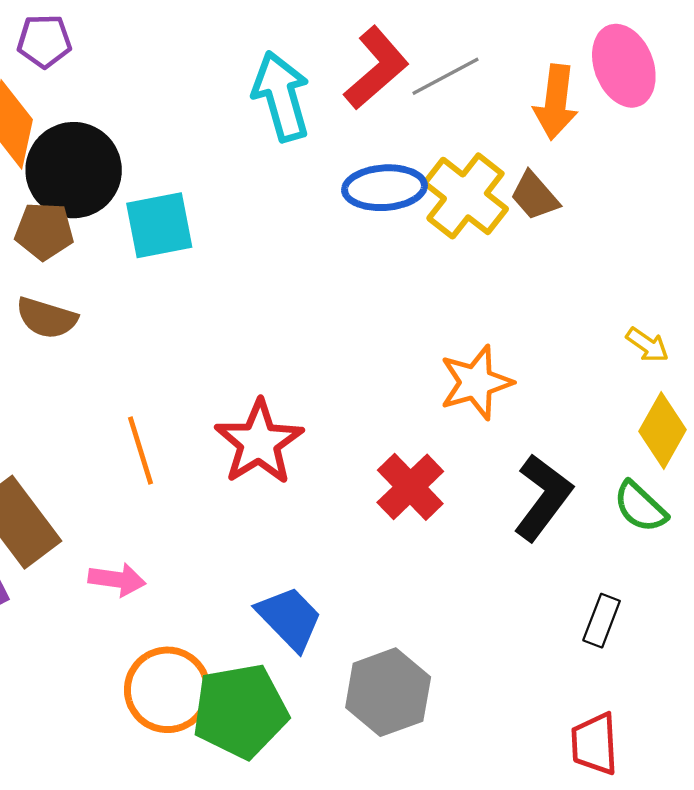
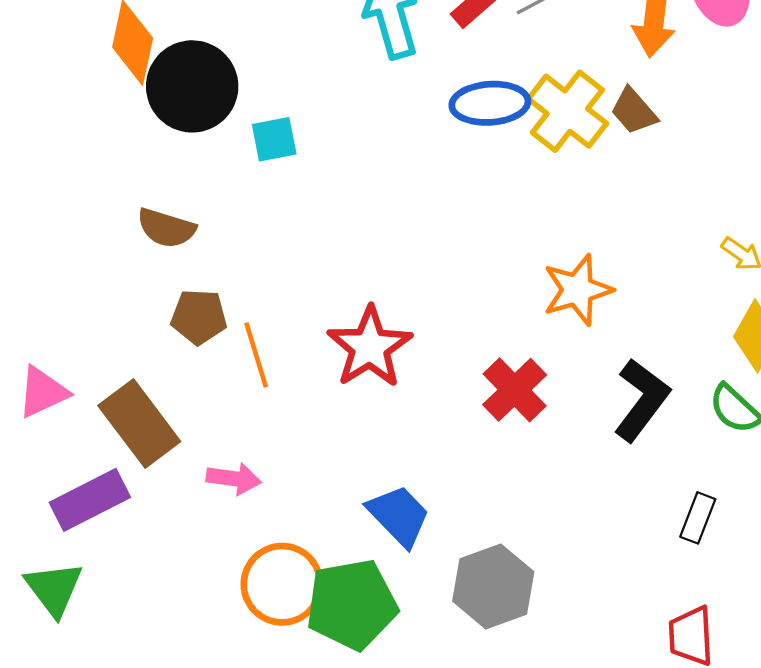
cyan square: (159, 225) -> (274, 139), size x0.7
brown pentagon: (44, 231) -> (199, 317), moved

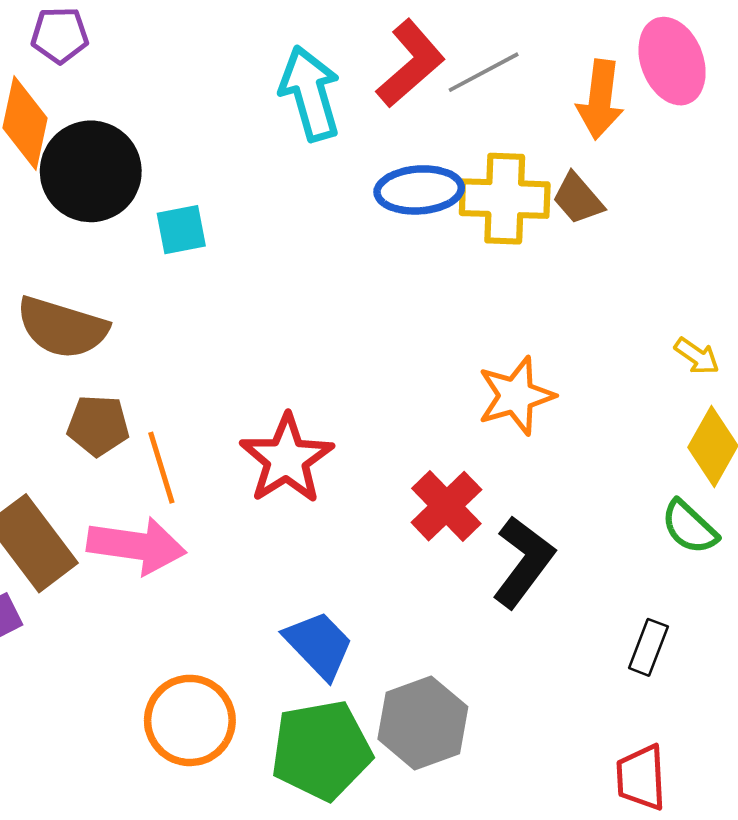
yellow cross: (567, 111) -> (505, 199), turned -36
brown semicircle: (166, 228) -> (62, 328), size x1.4
black L-shape: (642, 400) -> (523, 562), moved
pink arrow: (234, 479) -> (137, 546), moved, size x1.6
green pentagon: (352, 604) -> (321, 750), moved

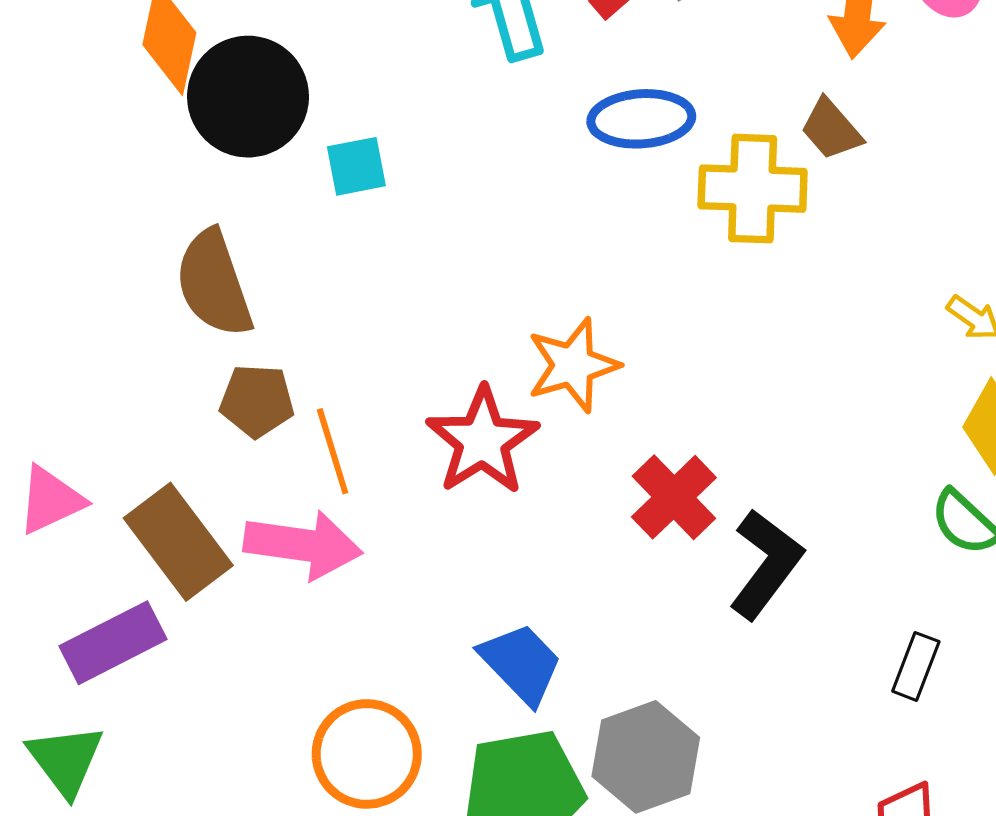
yellow cross: (505, 199) -> (753, 189), moved
brown semicircle: (62, 328) -> (214, 284), turned 54
orange star: (516, 396) -> (573, 365), moved

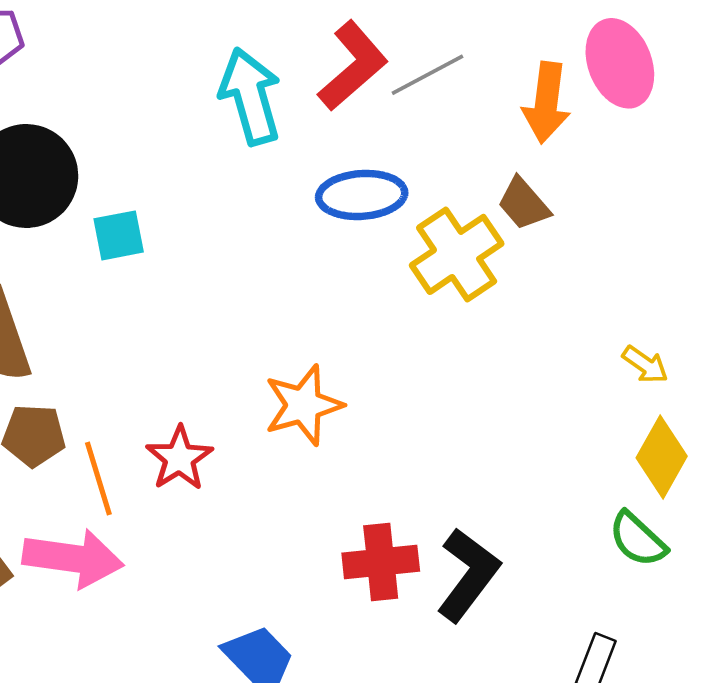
yellow cross: (753, 189) -> (457, 254), turned -36
red star: (482, 441) -> (179, 458), moved, size x0.7
red cross: (674, 497) -> (381, 562), moved, turned 38

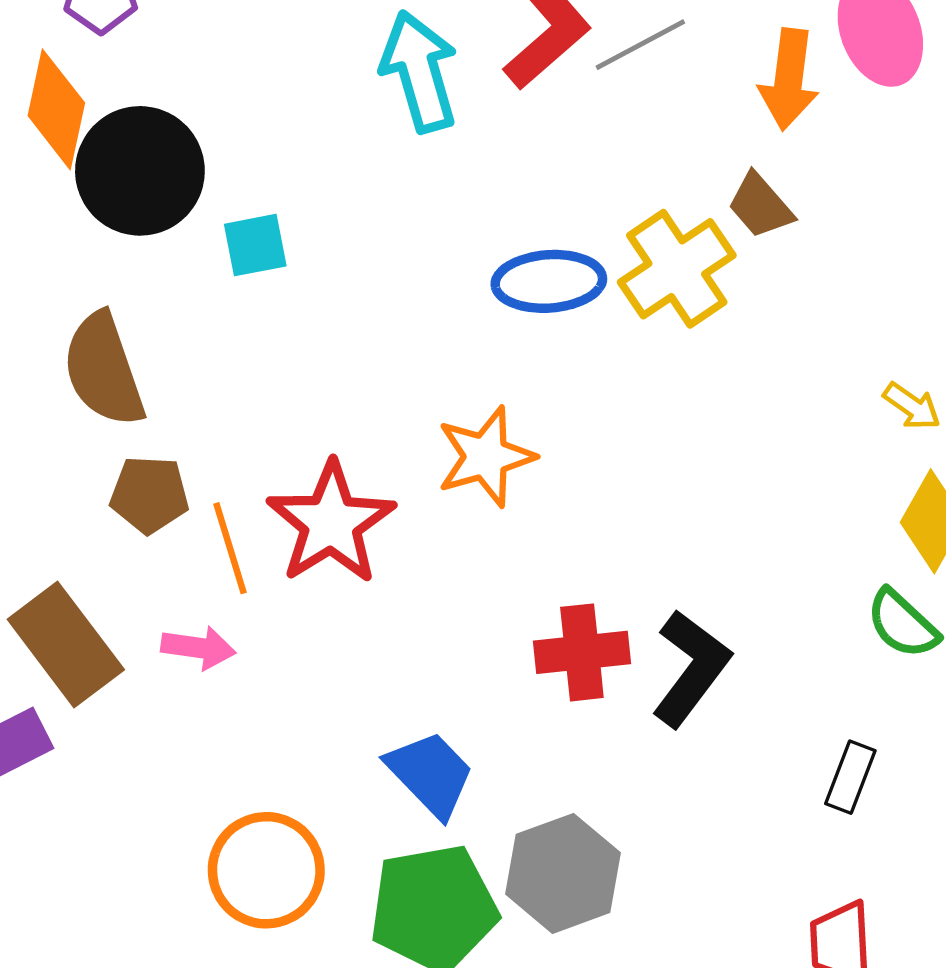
blue ellipse: (362, 195) -> (549, 281), moved
red star: (179, 458) -> (331, 523), size x1.5
pink arrow: (73, 558) -> (198, 648), size x0.6

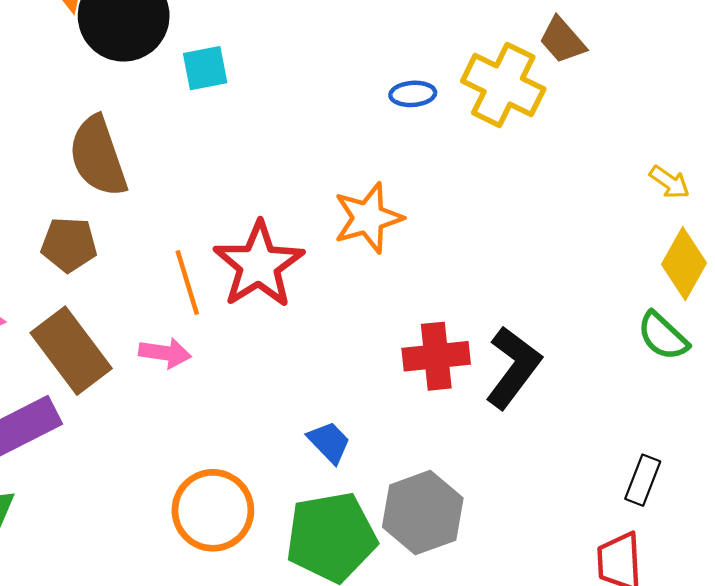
yellow cross: (677, 269) -> (503, 85), turned -30
blue ellipse: (549, 281) -> (413, 94), size x0.6
brown pentagon: (149, 495) -> (69, 245), moved
blue trapezoid: (430, 774) -> (329, 442), size x0.7
black rectangle: (850, 777) -> (643, 480), moved

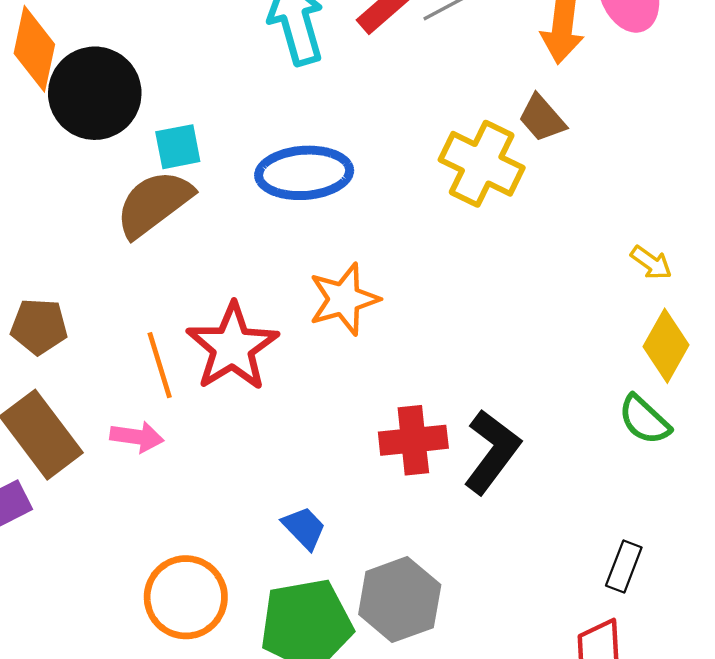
blue ellipse: (413, 94) -> (304, 173), moved, size x2.0
brown semicircle: (98, 156) -> (154, 204), moved, turned 72

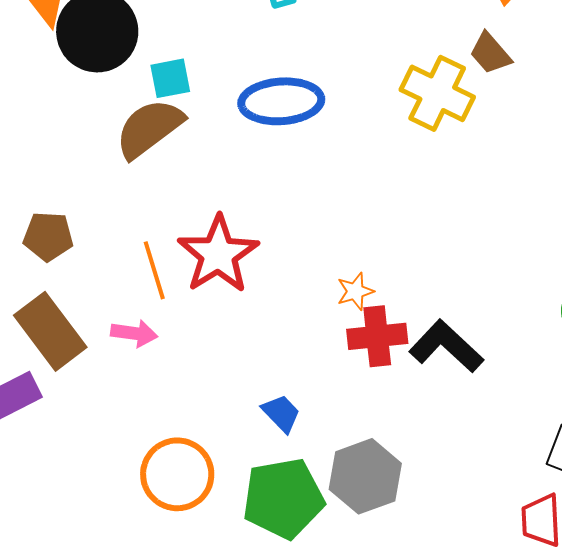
orange star: (344, 299) -> (355, 291), moved, size x0.6
black L-shape: (492, 452) -> (446, 346), turned -84

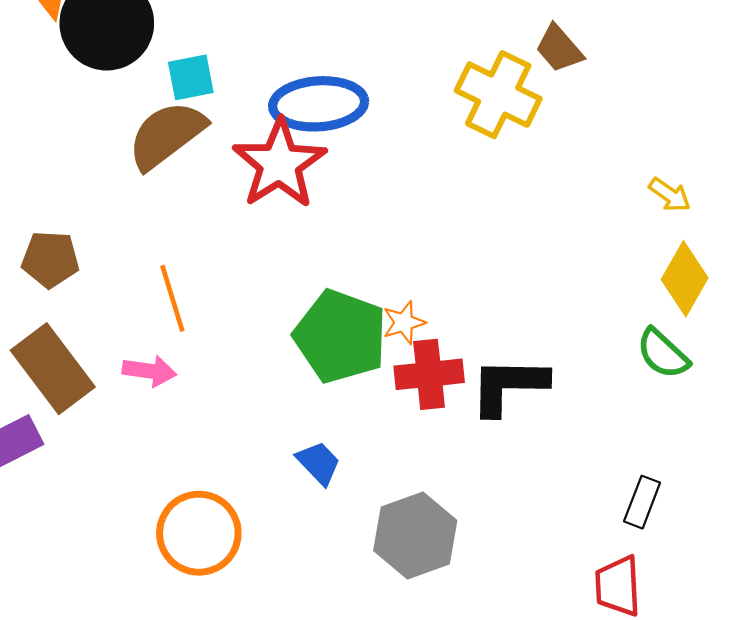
red star: (218, 254) -> (279, 164), moved
black L-shape: (446, 346) -> (509, 386), turned -42
green pentagon: (283, 498) -> (340, 336), moved, turned 30

